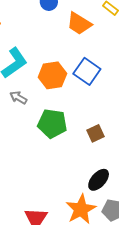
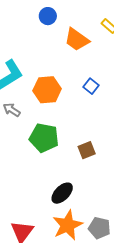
blue square: (87, 71) -> (91, 86), moved, size x0.6
black ellipse: (99, 180) -> (62, 193), moved

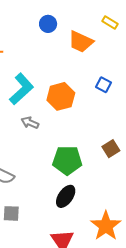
green pentagon: (44, 138) -> (67, 160), moved
black ellipse: (62, 193) -> (66, 196), moved

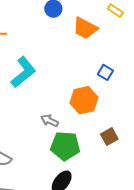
orange hexagon: (61, 96) -> (84, 100), moved
gray arrow: (30, 123) -> (50, 121), moved

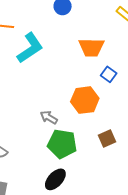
orange trapezoid: (85, 28) -> (91, 47), moved, turned -32
cyan L-shape: (23, 72) -> (30, 48), moved

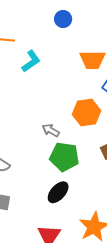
cyan L-shape: (30, 48) -> (31, 61), size x0.7

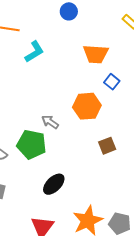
green pentagon: (64, 157) -> (31, 144), moved

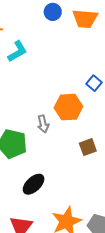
orange trapezoid: (96, 54) -> (85, 19), moved
gray arrow: (50, 122) -> (43, 124), moved, turned -138

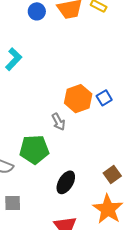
blue square: (94, 83) -> (104, 98), moved, turned 35
brown square: (88, 147) -> (112, 174), moved

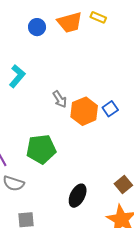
gray arrow: (58, 122) -> (60, 99), moved
green pentagon: (34, 149) -> (41, 149), moved

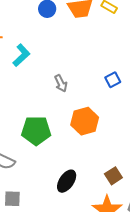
blue square: (110, 109) -> (113, 80), moved
orange hexagon: (84, 111) -> (85, 121), moved

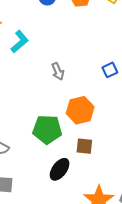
green pentagon: (36, 131) -> (47, 129), moved
brown square: (113, 176) -> (84, 146), moved, turned 36

